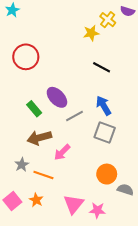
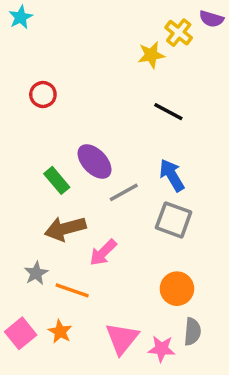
red circle: (26, 57) -> (43, 94), size x0.6
gray semicircle: (125, 190) -> (192, 332), moved, turned 77

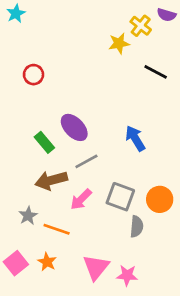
black line: (168, 112) -> (156, 72), moved
gray line: (124, 192) -> (86, 161), moved
gray square: (174, 220) -> (120, 197), moved
orange circle: (177, 289) -> (160, 199), moved
gray semicircle: (192, 332) -> (137, 227), moved

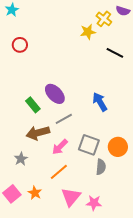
red circle: (34, 75) -> (20, 45), moved
orange line: (57, 229) -> (59, 172), moved, turned -60

